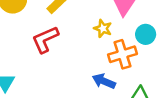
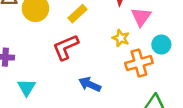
blue arrow: (104, 81) -> (90, 84), moved

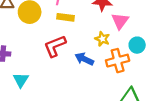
yellow rectangle: (77, 14) -> (66, 17), turned 49
blue arrow: (90, 84) -> (84, 59), moved

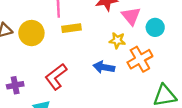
cyan circle: (137, 45) -> (155, 27), moved
red L-shape: (55, 46) -> (56, 77), moved

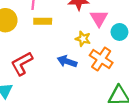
orange cross: (140, 59) -> (101, 59), turned -35

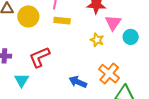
orange cross: (101, 59) -> (109, 74), moved
blue arrow: (67, 61) -> (78, 82), moved

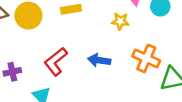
blue arrow: (78, 82) -> (99, 60), moved

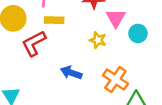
red L-shape: (56, 62) -> (34, 43), moved

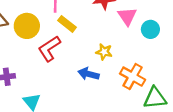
yellow rectangle: (54, 20) -> (67, 24), turned 42
yellow star: (98, 40) -> (104, 52), moved

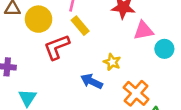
pink triangle: (127, 16) -> (143, 31), turned 42

